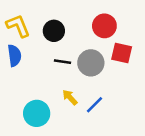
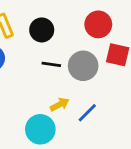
yellow arrow: (70, 97) -> (60, 104), turned 105
cyan circle: (37, 113) -> (40, 129), moved

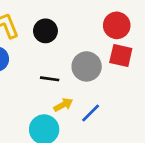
red circle: (98, 24) -> (117, 25), moved
black line: (51, 64) -> (50, 79), moved

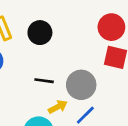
gray circle: (87, 66) -> (81, 85), moved

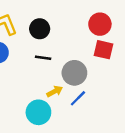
black line: (44, 81) -> (43, 58), moved

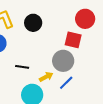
red square: (103, 50) -> (73, 40), moved
black line: (43, 58) -> (22, 67), moved

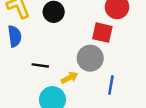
blue line: (66, 83) -> (111, 85), moved, turned -35

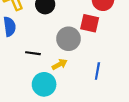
gray circle: (90, 58) -> (68, 39), moved

